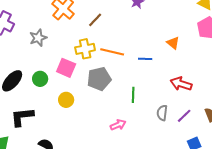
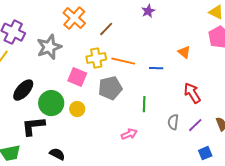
gray star: (38, 38) -> (49, 47), size x1.4
green circle: (40, 79) -> (51, 103), moved, size x1.6
red arrow: (181, 84) -> (192, 93), turned 40

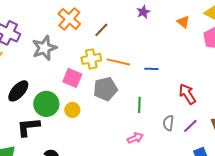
orange triangle: (184, 52) -> (183, 22), moved
pink arrow: (129, 134) -> (135, 138), moved

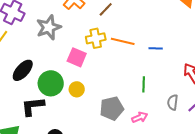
gray pentagon: (105, 89) -> (112, 108), moved

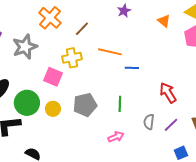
orange line: (123, 41) -> (110, 52), moved
gray pentagon: (112, 108) -> (85, 105), moved

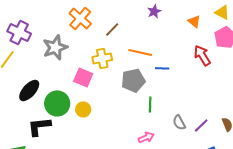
red arrow: (168, 93) -> (202, 55), moved
gray pentagon: (85, 105) -> (133, 80), moved
gray semicircle: (149, 122) -> (179, 122), turned -35

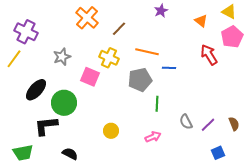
gray star: (55, 47) -> (62, 57), moved, size x0.7
yellow cross: (102, 58) -> (109, 58), turned 36
yellow circle: (83, 109) -> (111, 131), moved

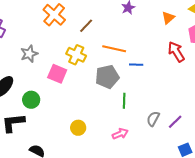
orange triangle: (201, 21) -> (168, 18), turned 40
green circle: (64, 103) -> (31, 100), size x0.7
gray semicircle: (186, 122) -> (153, 119), turned 56

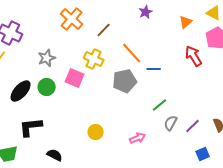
orange line: (114, 49) -> (132, 53), turned 35
green circle: (31, 100) -> (47, 87), moved
green line: (124, 101) -> (160, 105), moved, turned 49

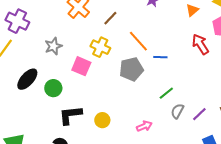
green circle: (47, 87) -> (53, 88), moved
black L-shape: (31, 127) -> (70, 115), moved

